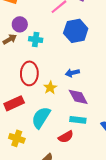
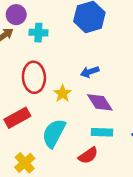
yellow cross: (17, 138) -> (25, 163), turned 35

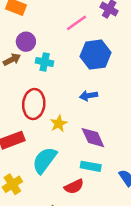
blue arrow: (90, 72) -> (89, 96), moved

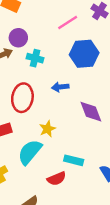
blue arrow: (89, 96) -> (60, 87), moved
yellow star: (59, 124) -> (47, 129), moved
purple diamond: (93, 138) -> (91, 112), moved

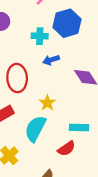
cyan cross: (35, 58) -> (40, 36), moved

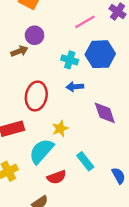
cyan rectangle: (79, 127) -> (85, 161), turned 36
red semicircle: (66, 149) -> (57, 177), moved

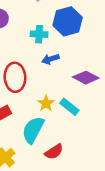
purple diamond: (105, 113) -> (86, 78), turned -30
cyan rectangle: (85, 161) -> (69, 107), moved

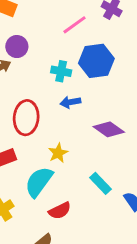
cyan rectangle: (69, 107) -> (101, 183), moved

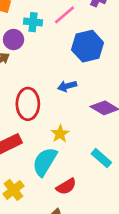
cyan cross: (61, 71) -> (33, 22), moved

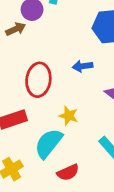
yellow star: (60, 134) -> (69, 116), turned -30

